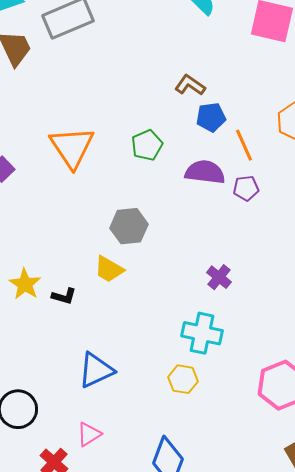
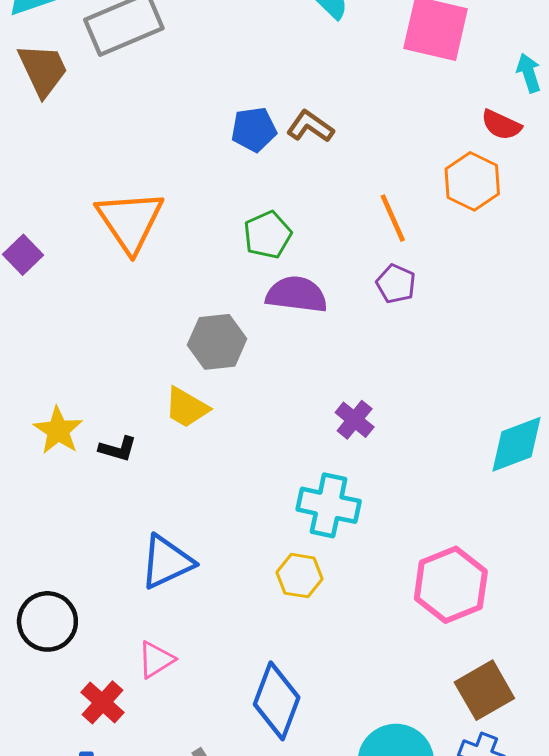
blue pentagon: (211, 117) -> (254, 129), moved
green pentagon: (147, 145) -> (267, 235), moved
purple semicircle: (205, 172) -> (297, 294), moved
purple pentagon: (246, 188) -> (396, 284), turned 30

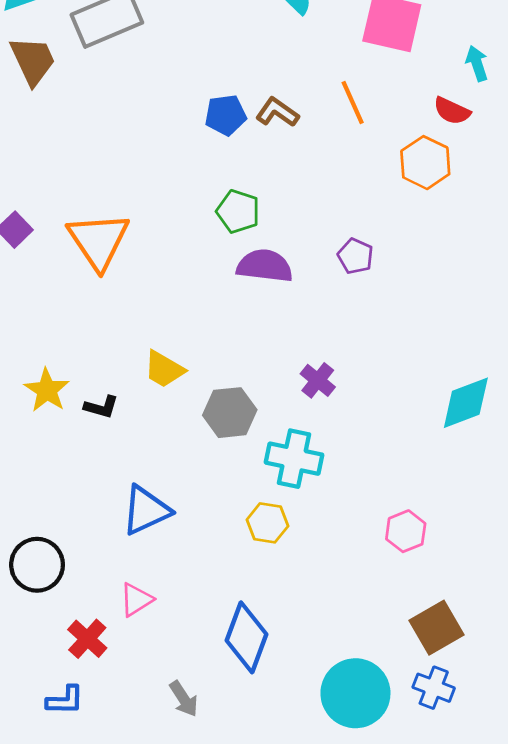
orange line: (393, 218) -> (353, 102), moved
orange triangle: (130, 221) -> (98, 241), moved
green pentagon: (267, 235) -> (238, 211), turned -30
gray hexagon: (217, 342) -> (230, 413), moved
pink hexagon: (451, 585) -> (406, 531), size x0.6

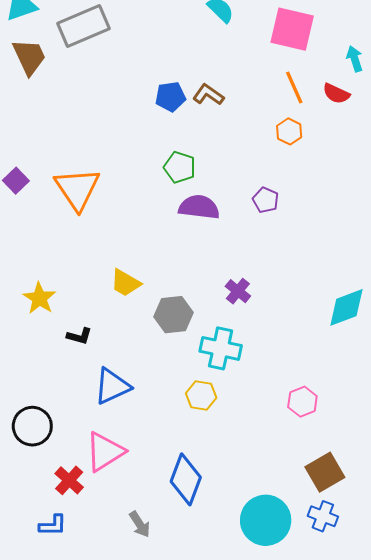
orange line: (353, 102) -> (294, 87), moved
orange hexagon: (425, 163) -> (289, 131), moved, size x0.7
black L-shape: (101, 407) -> (79, 336), moved
pink triangle: (136, 600) -> (105, 452), size x1.6

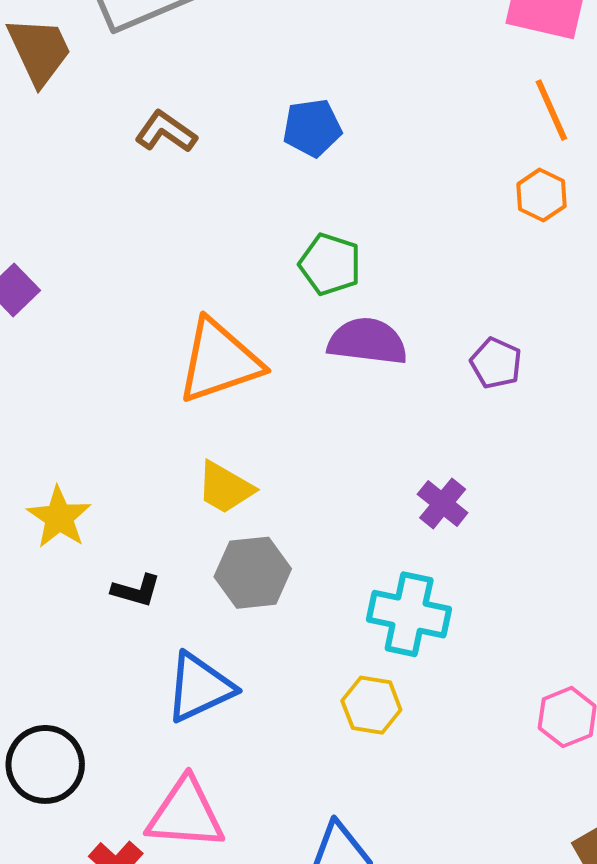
brown L-shape: (208, 95) -> (166, 132), moved
orange triangle: (77, 189) -> (219, 361), moved, turned 45
purple pentagon: (266, 200) -> (496, 363), moved
gray hexagon: (173, 315) -> (253, 573), moved
pink triangle: (105, 452) -> (186, 814), turned 36

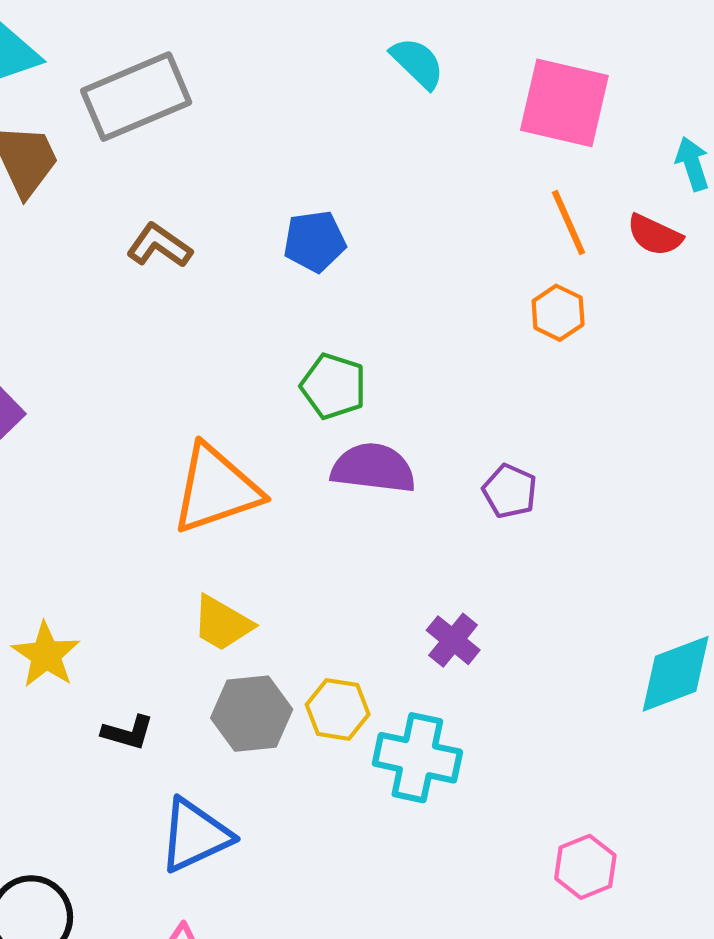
yellow hexagon: (371, 705) -> (338, 709), moved

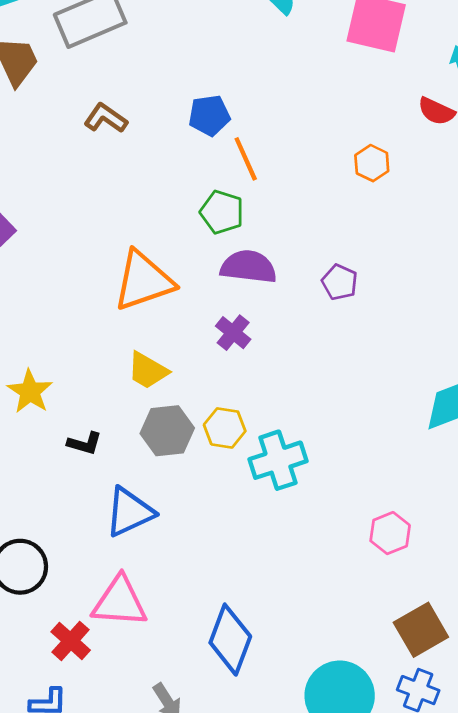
orange line: (569, 222) -> (246, 159), moved
purple cross: (453, 640) -> (233, 333), moved
cyan cross: (417, 758) -> (278, 460), turned -30

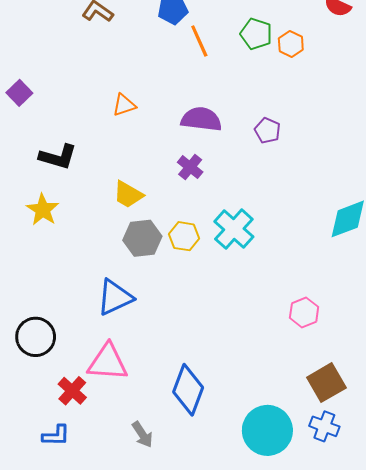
green pentagon: (222, 212) -> (256, 34), moved
orange triangle: (143, 281) -> (124, 105), moved, size x0.5
black L-shape: (85, 443) -> (58, 157), moved, size x1.5
cyan cross: (278, 460) -> (234, 229), moved, turned -30

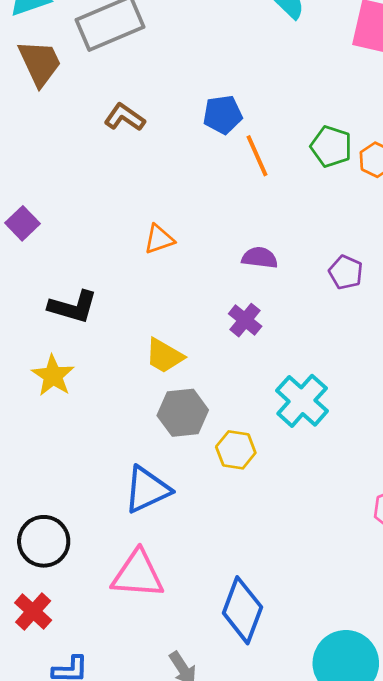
purple semicircle: (201, 119) -> (260, 258), size x0.7
yellow hexagon: (184, 236) -> (236, 450), moved
red cross: (72, 391) -> (33, 611), moved

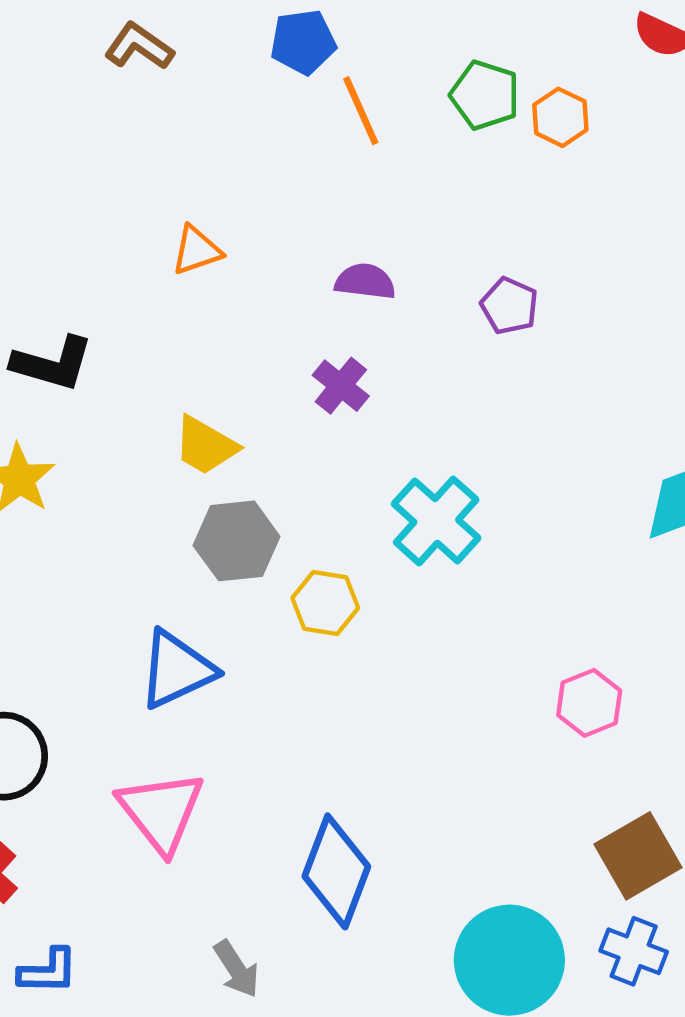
pink triangle: (138, 574) -> (161, 812), turned 48

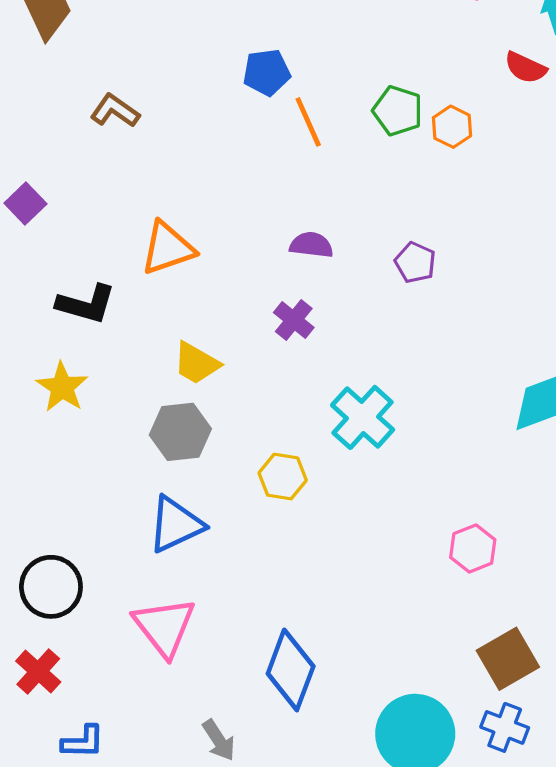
brown L-shape: (139, 46) -> (115, 111), moved
orange triangle: (197, 250) -> (168, 248), moved, size x1.5
gray hexagon: (237, 541) -> (180, 432), moved

